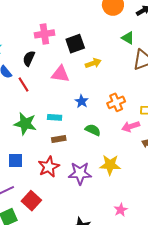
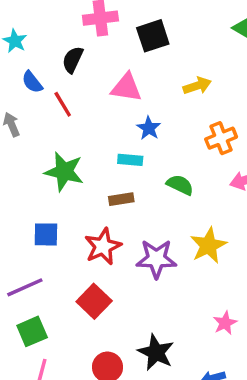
yellow arrow: (93, 63) -> (197, 86), moved
blue star: (82, 101) -> (149, 128), moved
cyan rectangle: (55, 117) -> (130, 160), moved
yellow star: (110, 165) -> (208, 245), turned -30
red square: (31, 201) -> (94, 301), moved

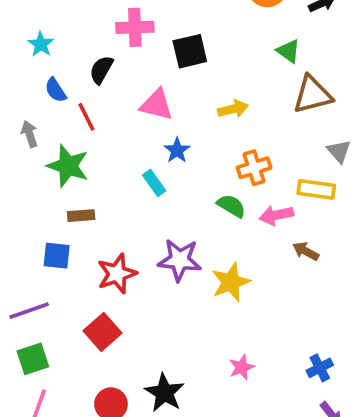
cyan rectangle: (130, 160) -> (154, 183), turned 45
green star: (64, 172) -> (68, 166), moved
green semicircle: (180, 185) -> (231, 206), moved
brown rectangle: (121, 199) -> (81, 216), moved
purple star: (156, 259) -> (180, 260), moved

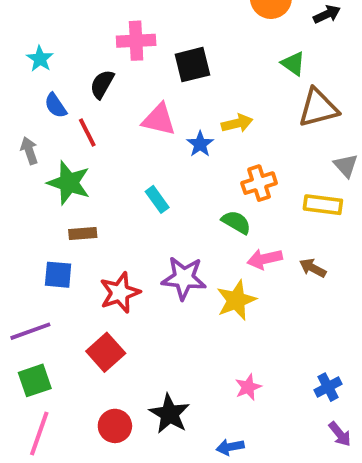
blue star: (177, 150) -> (200, 144), moved
pink arrow: (276, 215) -> (265, 259), moved

